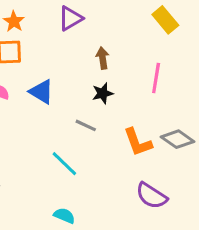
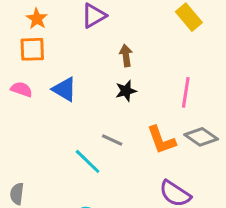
pink line: (156, 78) -> (186, 92), moved
gray line: (86, 125) -> (112, 140), moved

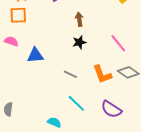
blue triangle: (64, 89) -> (35, 55), moved, turned -36
pink line: (186, 92) -> (118, 43), turned -48
cyan line: (88, 161) -> (76, 103), moved

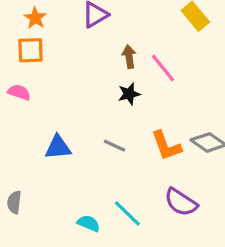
pink line: (118, 43) -> (163, 68), moved
blue triangle: (35, 55) -> (58, 147), moved
cyan line: (76, 103) -> (127, 214), moved

